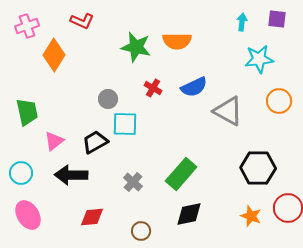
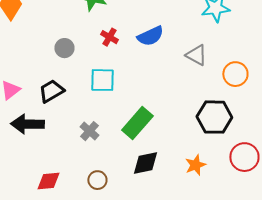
orange circle: (279, 101) -> (235, 74), moved
gray triangle: (228, 111) -> (196, 55), moved, size x0.7
cyan square: (125, 124) -> (102, 80), moved
orange star: (251, 216) -> (195, 165), moved, turned 30
red diamond: (92, 217) -> (48, 181), moved

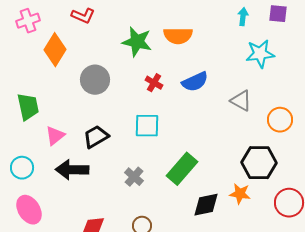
gray circle: (64, 48) -> (95, 80), moved, size x1.5
black diamond: (145, 163) -> (206, 205), moved
orange star: (195, 165) -> (240, 194), moved, turned 30

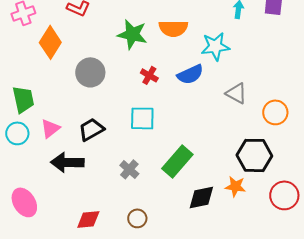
cyan star: (260, 54) -> (215, 46), moved
cyan circle: (22, 168) -> (17, 133), moved

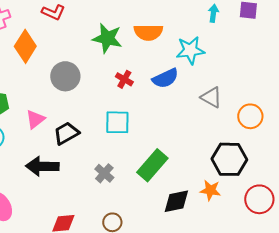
pink triangle: (50, 128) -> (35, 119), moved

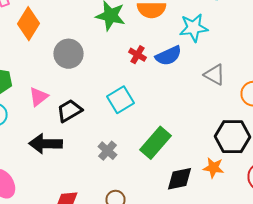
red cross: (124, 79) -> (138, 55), moved
cyan square: (117, 122) -> (120, 100), turned -32

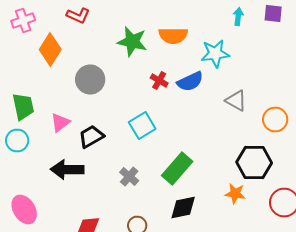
black diamond: (180, 179) -> (183, 208), moved

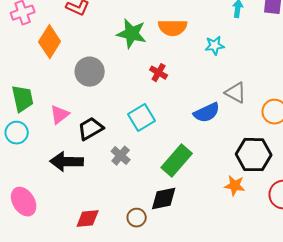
cyan star: (215, 54) -> (215, 46), size x0.7
blue semicircle: (190, 82) -> (207, 113), moved
gray cross: (129, 176) -> (121, 156), moved
black diamond: (183, 208) -> (164, 199), moved

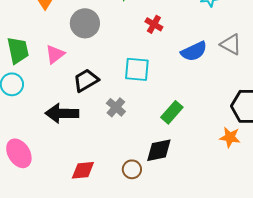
blue semicircle: (207, 113) -> (194, 51), moved
pink triangle: (60, 115) -> (55, 54), moved
cyan square: (142, 118) -> (137, 69), turned 36
green rectangle: (177, 161) -> (172, 112), size x0.7

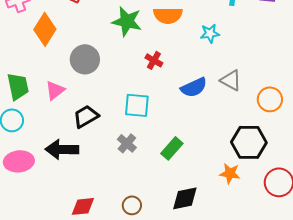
gray cross: (116, 107) -> (127, 143), moved
black diamond: (159, 150) -> (185, 198), moved
pink ellipse: (19, 153) -> (19, 161), moved, turned -64

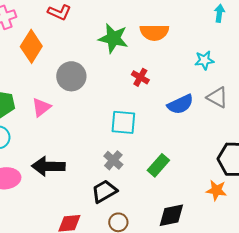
cyan star: (210, 33) -> (204, 60), moved
black trapezoid: (86, 116) -> (104, 191), moved

